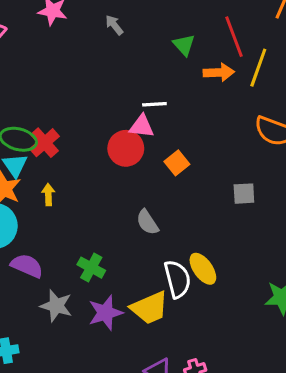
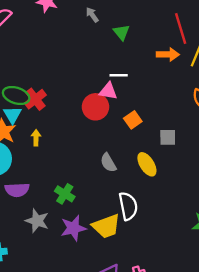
green triangle: (184, 45) -> (122, 32), moved
gray square: (244, 194) -> (168, 137), moved
purple semicircle: (27, 266) -> (17, 190), turned 150
yellow ellipse: (203, 269) -> (147, 164), moved

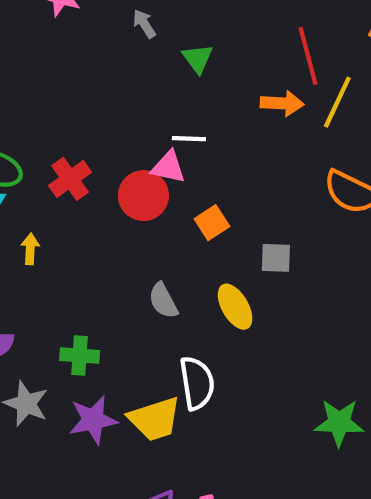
red cross: (35, 99) -> (70, 179), moved
green cross: (65, 194) -> (80, 356), turned -30

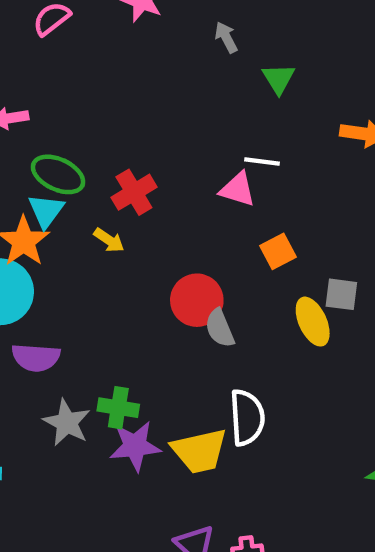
red circle: (143, 196) -> (197, 300), moved
yellow arrow: (30, 249) -> (109, 240), moved, turned 116
yellow ellipse: (235, 307) -> (313, 322), moved
green cross: (80, 356) -> (118, 408), moved

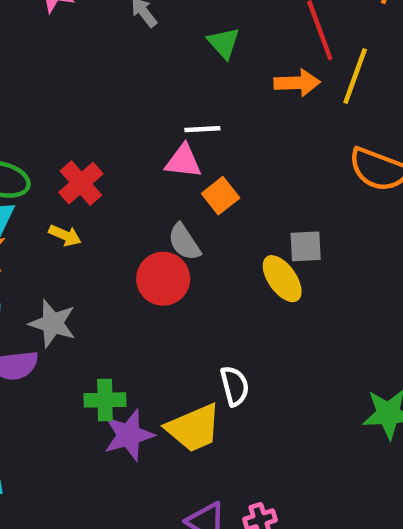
green triangle: (279, 79) -> (224, 43), moved
orange square: (278, 251) -> (221, 196), moved
gray semicircle: (220, 328) -> (184, 242), moved
white semicircle: (247, 417) -> (235, 386), size x0.7
gray star: (67, 423) -> (53, 323), moved

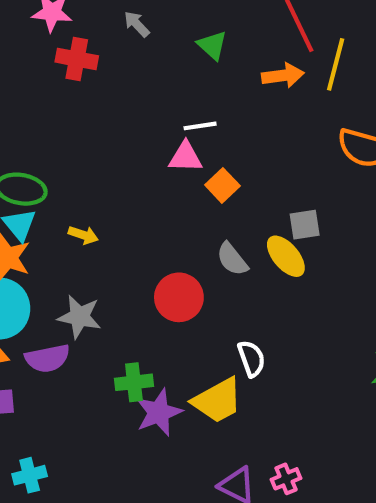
red cross: (81, 183) -> (77, 59), moved, turned -33
gray semicircle: (184, 242) -> (232, 259), moved
red circle: (163, 279) -> (179, 297), moved

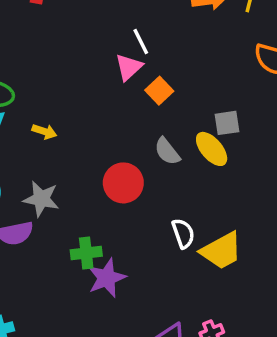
white line: (200, 126) -> (141, 42), turned 72
pink triangle: (185, 157) -> (129, 67), turned -44
yellow trapezoid: (217, 400) -> (222, 251), moved

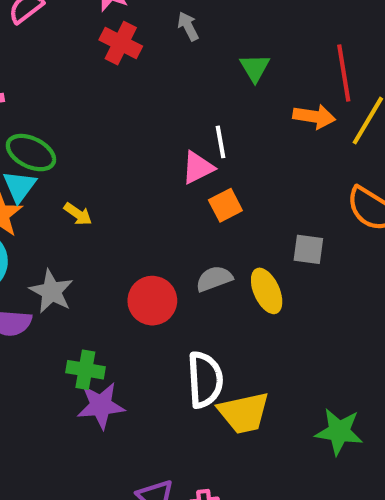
gray square: (227, 123) -> (308, 249), moved
gray semicircle: (167, 151) -> (214, 279), turned 92
white semicircle: (183, 233) -> (205, 380), size x1.5

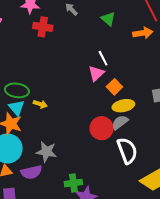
yellow arrow: (78, 214) -> (40, 104), moved
yellow ellipse: (267, 291) -> (123, 106), moved, turned -60
red circle: (152, 301) -> (102, 128), moved
white semicircle: (205, 380) -> (127, 151), moved

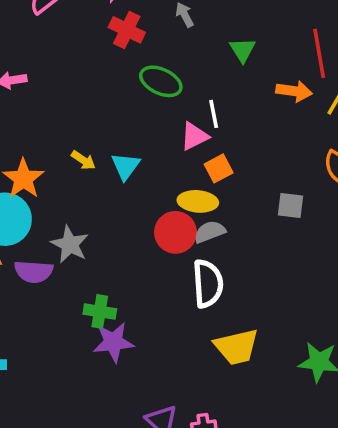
green ellipse: (17, 90) -> (161, 81), moved
yellow ellipse: (123, 106) -> (198, 201), moved
cyan triangle: (17, 108) -> (126, 166), moved

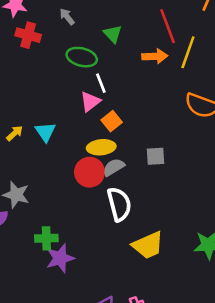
green ellipse: (161, 81) -> (82, 57), moved
yellow arrow: (83, 160) -> (15, 133), turned -66
gray square: (291, 205) -> (156, 156), moved

